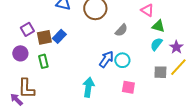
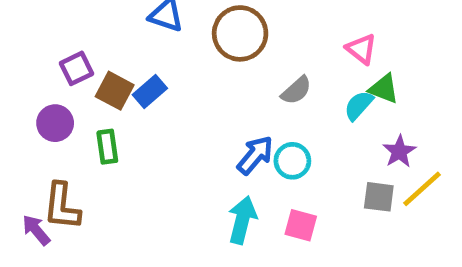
brown square: (44, 37) -> (115, 91), turned 35
cyan semicircle: (156, 44) -> (359, 105), moved
purple star: (176, 47) -> (399, 151), moved
cyan arrow: (88, 87) -> (242, 220), moved

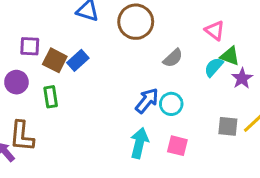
purple square: (76, 68) -> (30, 46), turned 30
purple star: (399, 151) -> (242, 78), moved

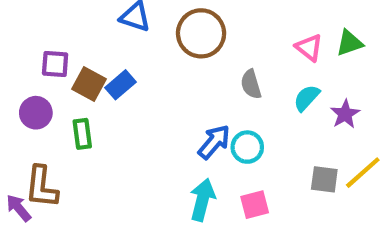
green triangle: (230, 56) -> (350, 43), moved, turned -40
gray semicircle: (173, 58) -> (251, 84), turned 115
pink square: (177, 146) -> (255, 205), turned -30

